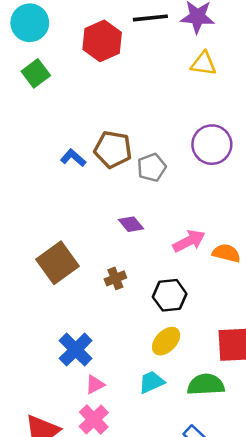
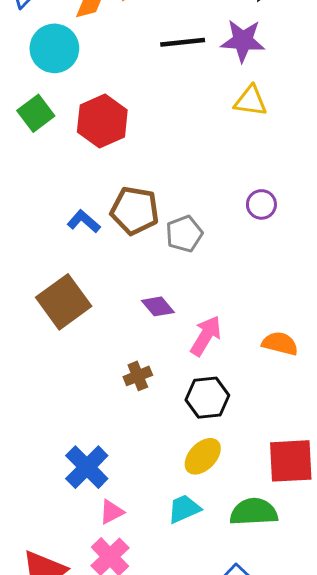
cyan circle: (30, 23) -> (54, 48), moved
red hexagon: (102, 41) -> (102, 121), moved
purple circle: (212, 145) -> (261, 204), size x0.6
pink arrow: (189, 241) -> (206, 336), moved, turned -32
brown square: (58, 263) -> (64, 302), moved

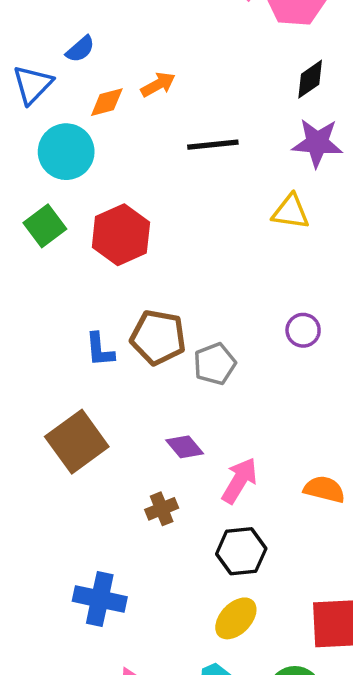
purple star: (243, 41) -> (317, 143), moved
blue L-shape: (84, 221) -> (100, 350), turned -136
brown cross: (138, 376) -> (162, 509), moved
blue cross: (87, 467) -> (100, 599), moved, turned -33

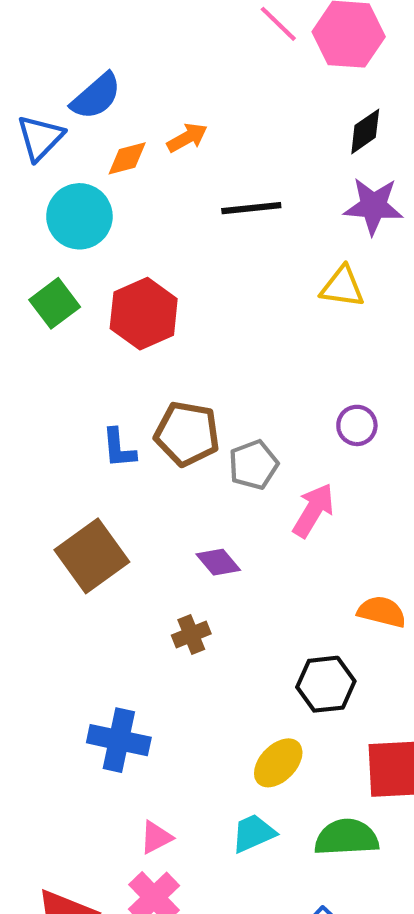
blue semicircle: (80, 49) -> (96, 96), size x1.5
pink arrow: (239, 481) -> (313, 510), moved
black hexagon: (241, 551) -> (326, 684), moved

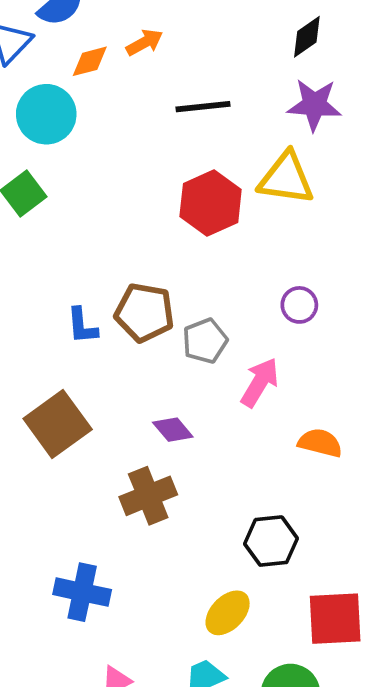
yellow triangle: (342, 287) -> (286, 178), size x1.4
red hexagon: (144, 314) -> (211, 203), moved
orange semicircle: (382, 612) -> (320, 443), moved
brown cross: (191, 635) -> (148, 496), size x1.6

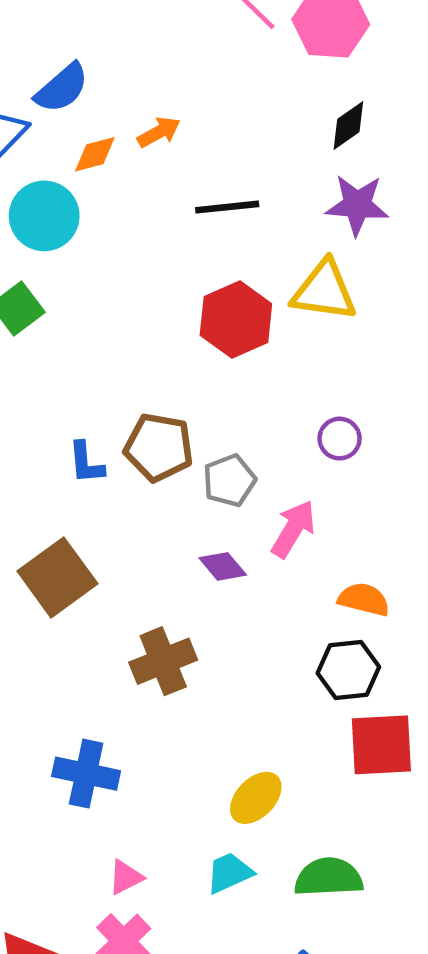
purple diamond: (173, 430) -> (223, 566), moved
black hexagon: (271, 541) -> (348, 670), moved
red square: (335, 619) -> (381, 745), moved

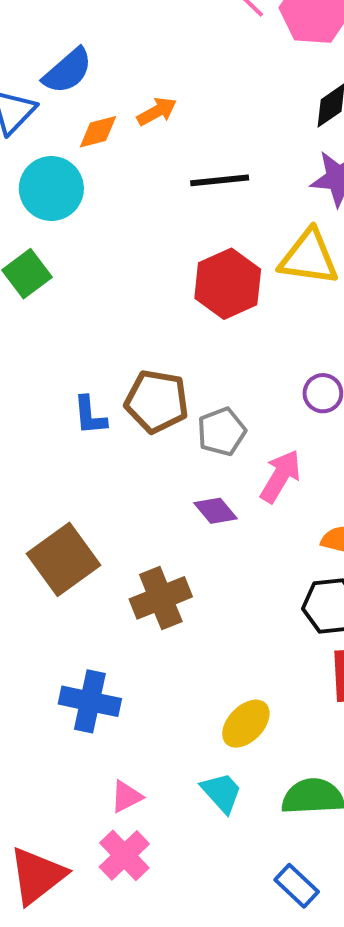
brown square: (57, 577) -> (64, 559), moved
cyan trapezoid: (229, 873) -> (222, 793), turned 72

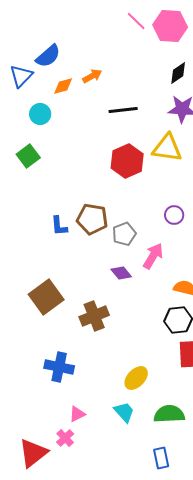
cyan circle: (51, 188) -> (40, 114), size x0.7
pink cross: (124, 855) -> (65, 438), moved, size x0.7
blue rectangle: (297, 886) -> (161, 458), turned 35

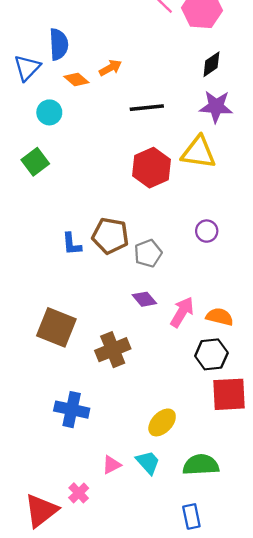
blue semicircle: (48, 56) -> (59, 44), turned -52
orange diamond: (63, 86) -> (76, 80), turned 55
pink arrow: (153, 256) -> (182, 312), moved
brown square: (46, 297) -> (56, 327), turned -32
pink triangle: (77, 414) -> (112, 465), moved

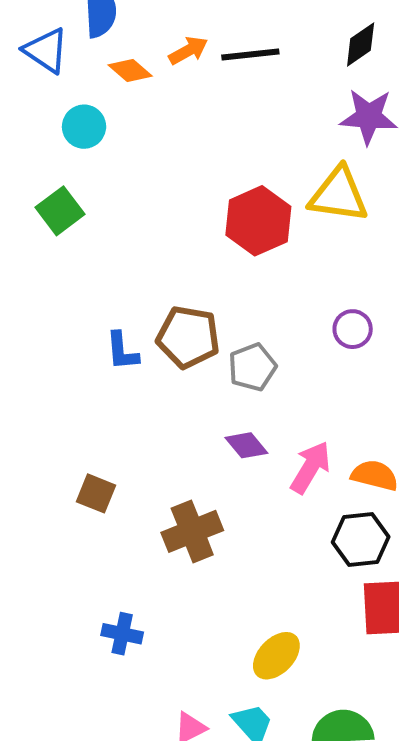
blue triangle: (27, 68) -> (46, 50), turned -40
black line: (147, 108) -> (250, 54), moved
brown square: (56, 327) -> (96, 493), size x0.6
blue cross: (72, 410) -> (122, 634), size x0.7

